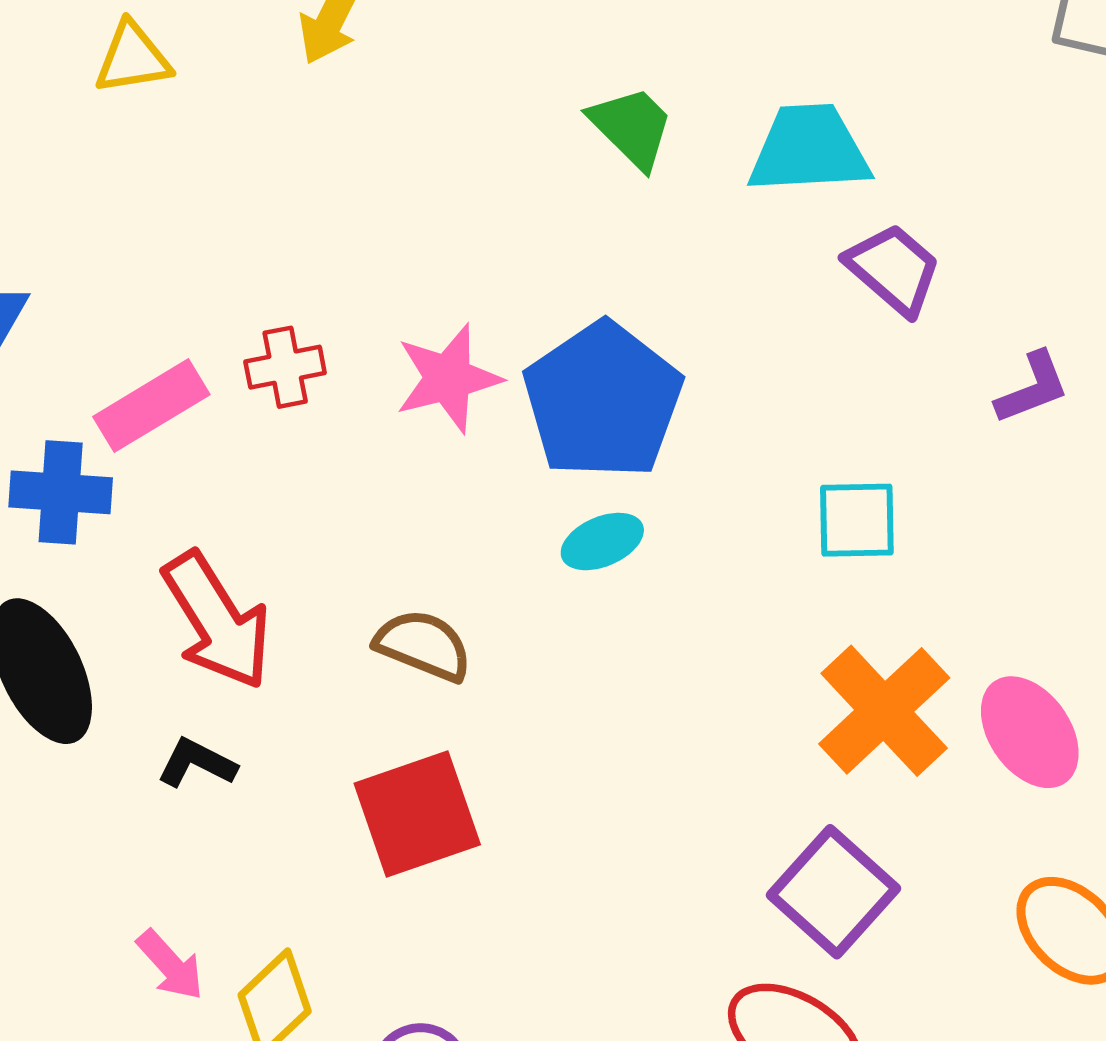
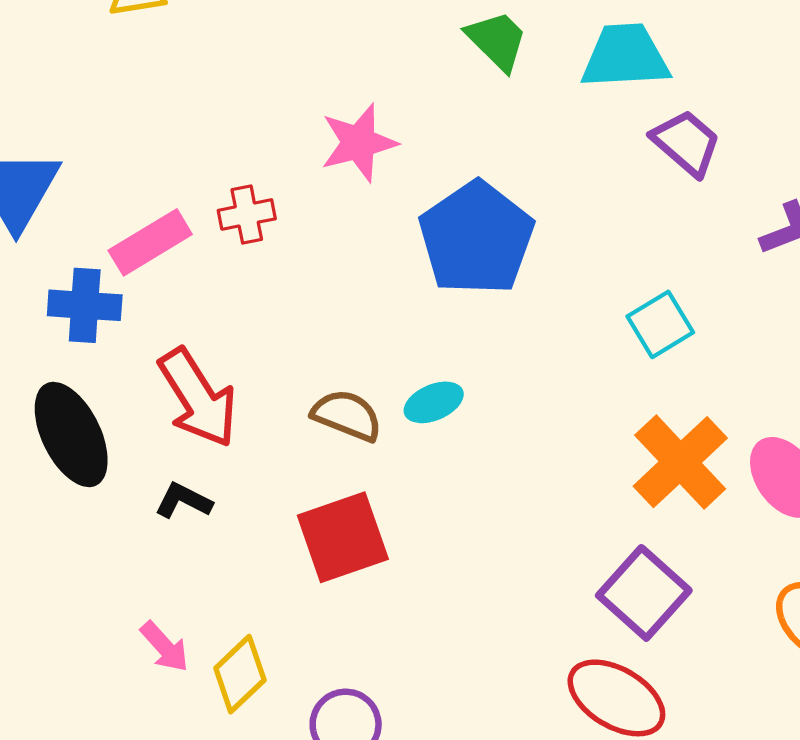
pink star: (448, 378) -> (359, 143), moved
cyan square: (857, 520) -> (660, 324), turned -30
cyan ellipse: (602, 542) -> (434, 402), moved

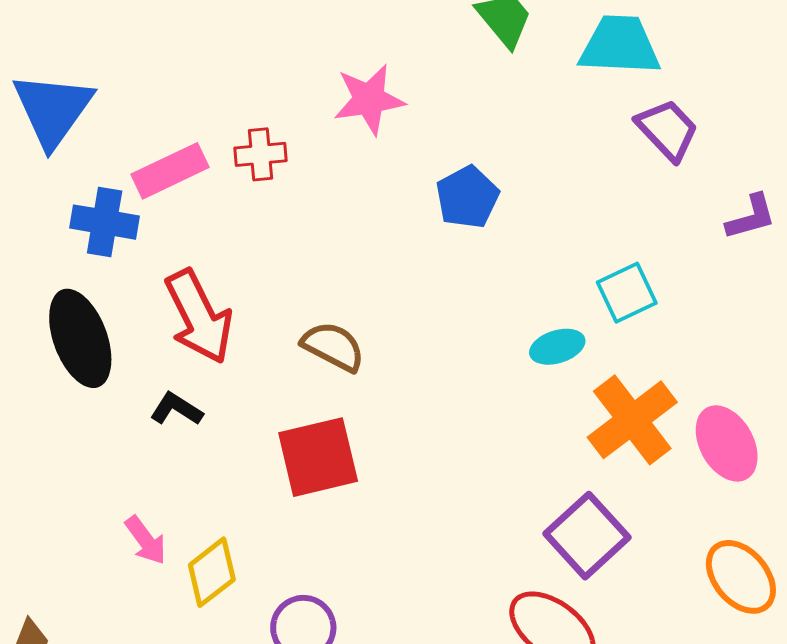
blue pentagon: (476, 238) -> (467, 197), size x0.6
cyan ellipse: (434, 402) -> (557, 347), moved

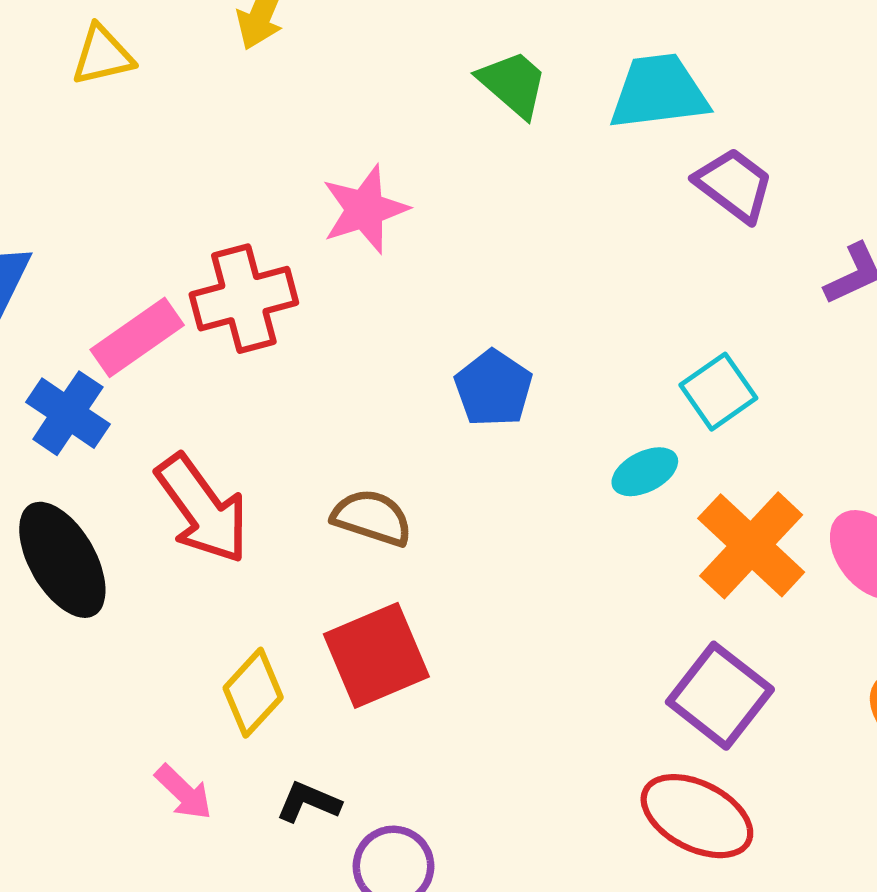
red cross: (261, 154) -> (244, 299), size x1.6
blue pentagon: (467, 197) -> (493, 388), moved
blue cross: (105, 222) -> (68, 413), turned 34
black L-shape: (176, 409) -> (308, 802), moved
yellow diamond: (212, 572) -> (253, 693), moved

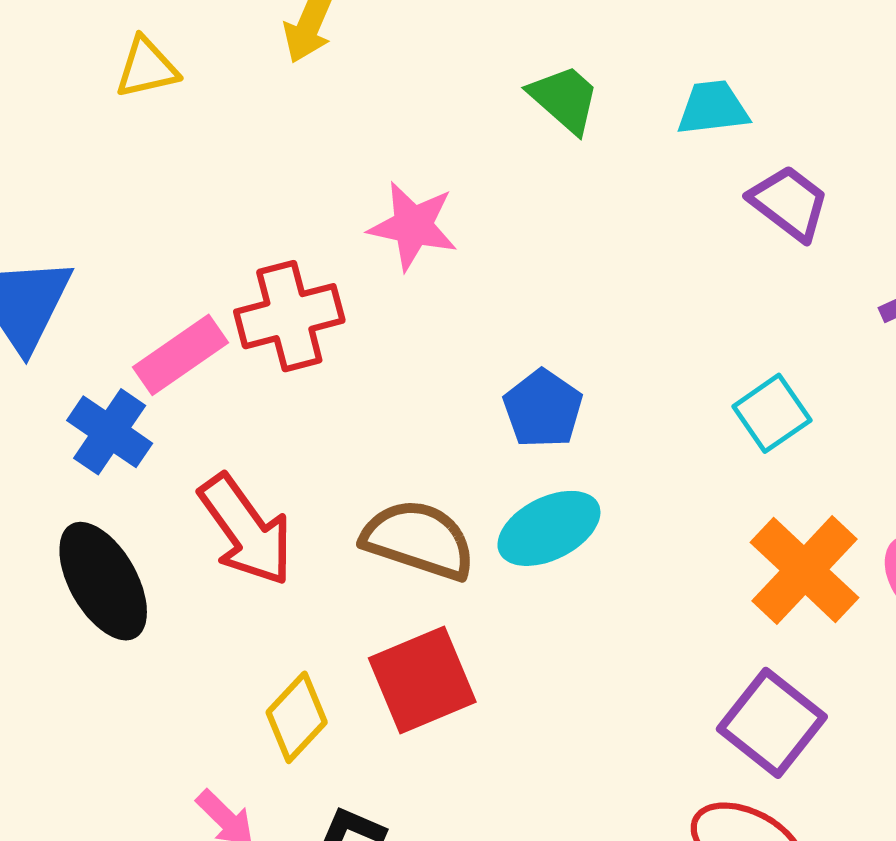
cyan trapezoid: (659, 92) -> (713, 108), size x0.7
pink star: (365, 209) -> (413, 226), turned 30
cyan ellipse: (645, 472) -> (549, 528), moved, size x1.5
brown semicircle: (372, 518) -> (419, 540), size x1.4

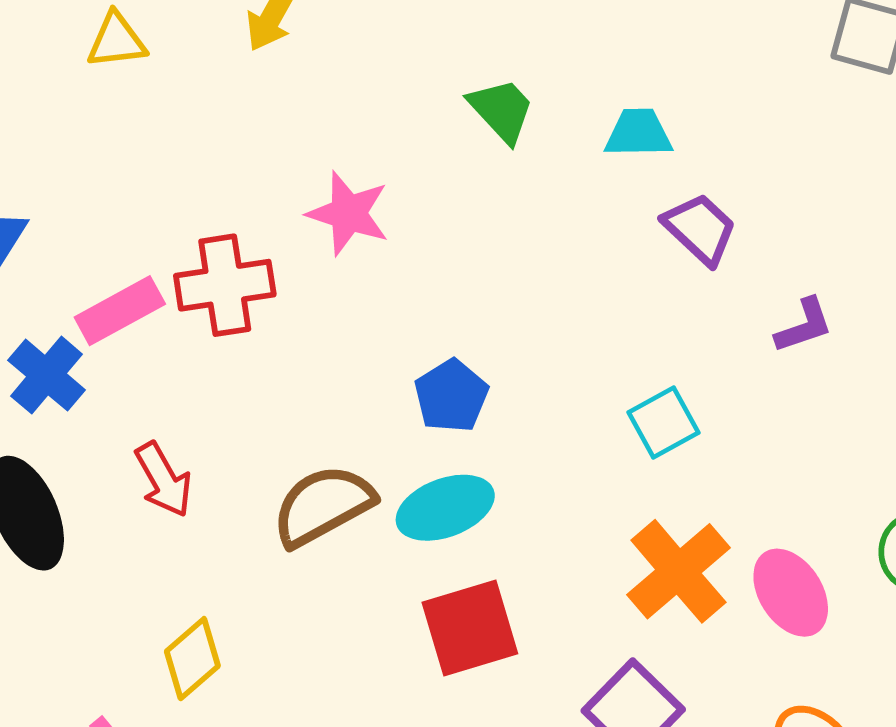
red arrow: (246, 530) -> (164, 480), size x0.7
brown semicircle: (419, 540) -> (323, 505), turned -53
red square: (422, 680) -> (470, 628), moved

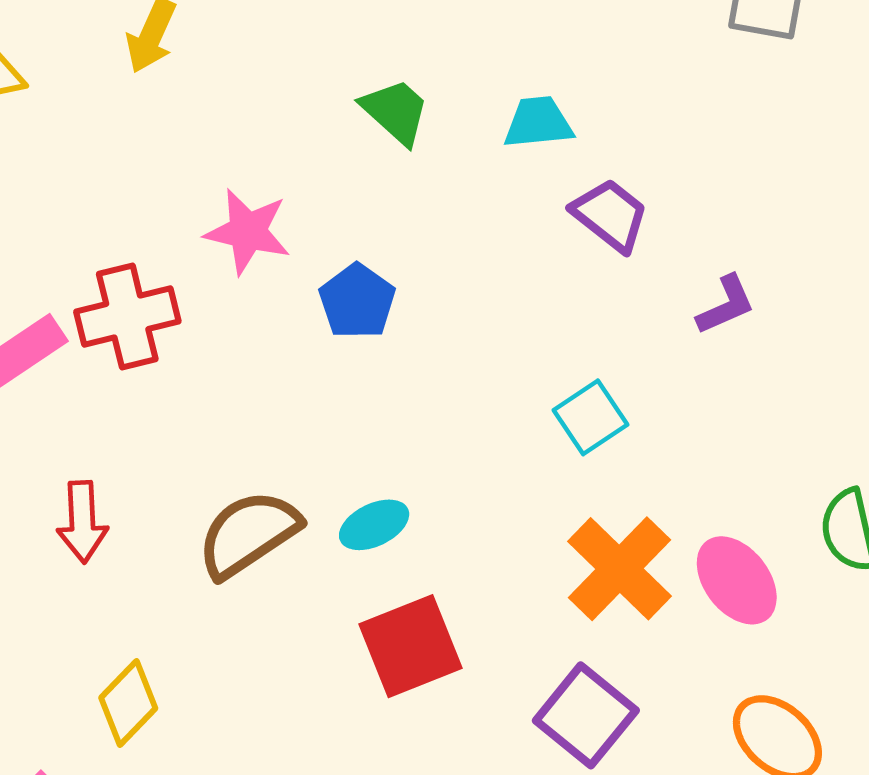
blue pentagon: (451, 396) -> (357, 301), moved
red arrow: (164, 480) -> (82, 522), turned 32
cyan ellipse: (445, 508) -> (374, 525), size x0.7

